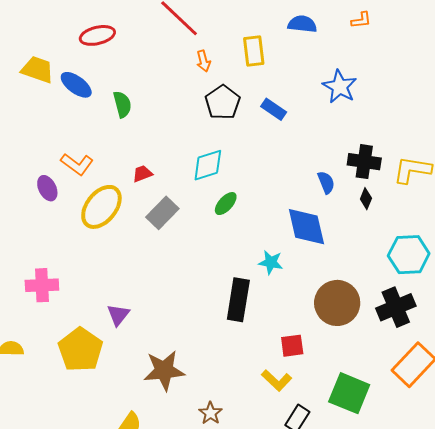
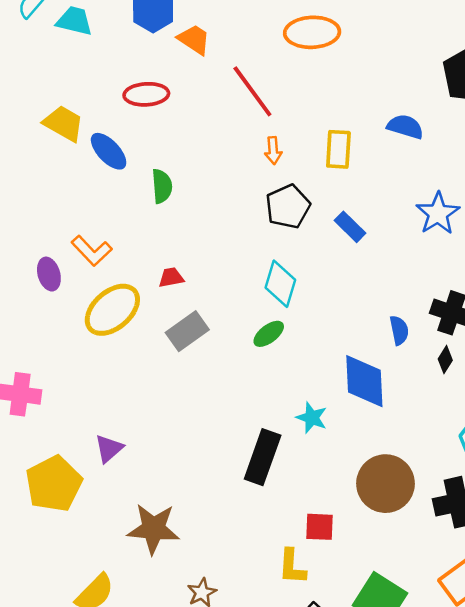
cyan diamond: (208, 165) -> (280, 284), moved, turned -66
yellow L-shape: (277, 380) -> (292, 567), turned 40

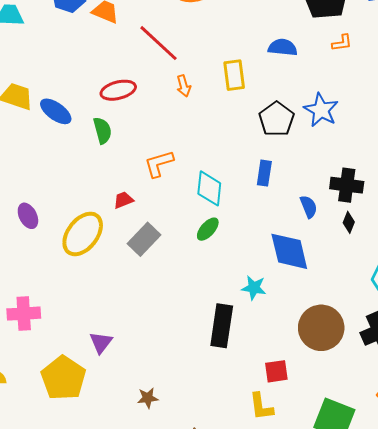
red ellipse: (146, 94) -> (118, 90), moved
black pentagon: (288, 206) -> (276, 119), moved
blue rectangle: (350, 227) -> (264, 173), moved, turned 65
orange L-shape: (92, 251) -> (159, 164), moved, turned 128
brown star: (153, 529) -> (148, 398), size x0.5

